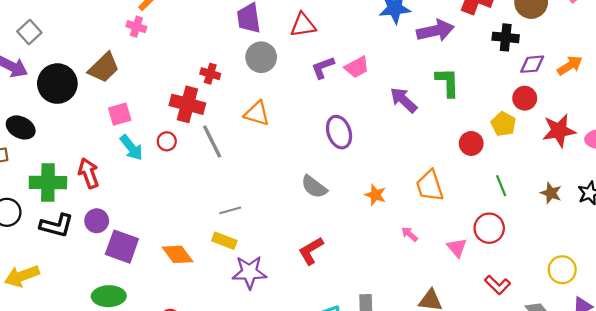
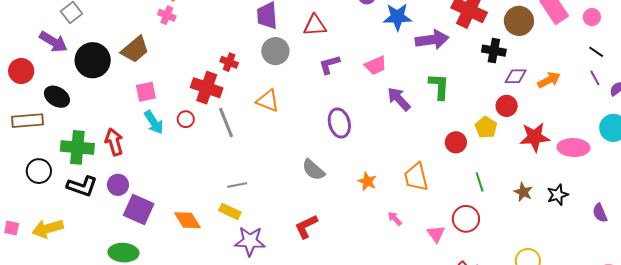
pink trapezoid: (357, 67) -> (376, 65), moved

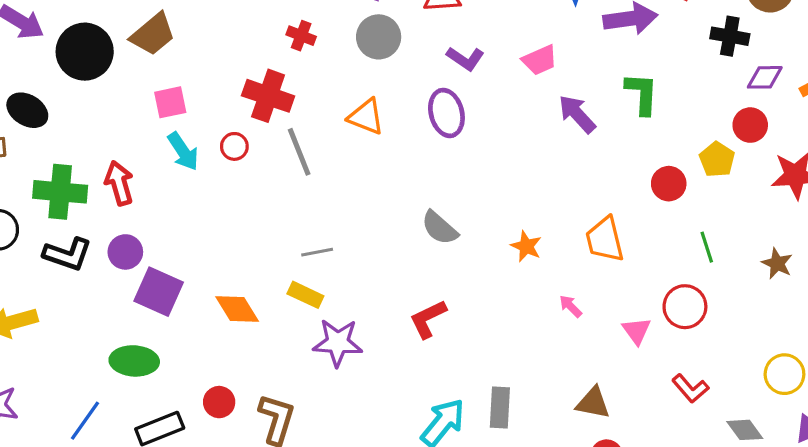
red cross: (229, 62) -> (301, 36), moved
purple L-shape: (329, 65) -> (465, 59), turned -130
purple ellipse: (339, 123) -> (446, 113), moved

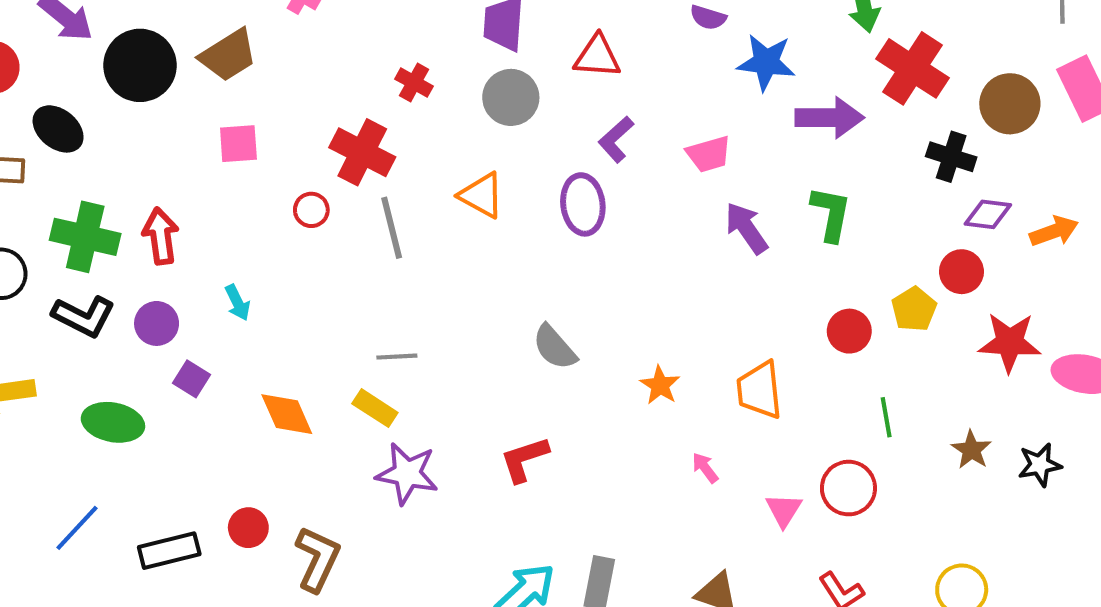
purple L-shape: (465, 59) -> (616, 139), turned 96
cyan arrow: (183, 151) -> (238, 303), moved, size x0.7
purple square: (159, 292) -> (191, 379), size x0.6
green ellipse: (134, 361) -> (113, 422), moved

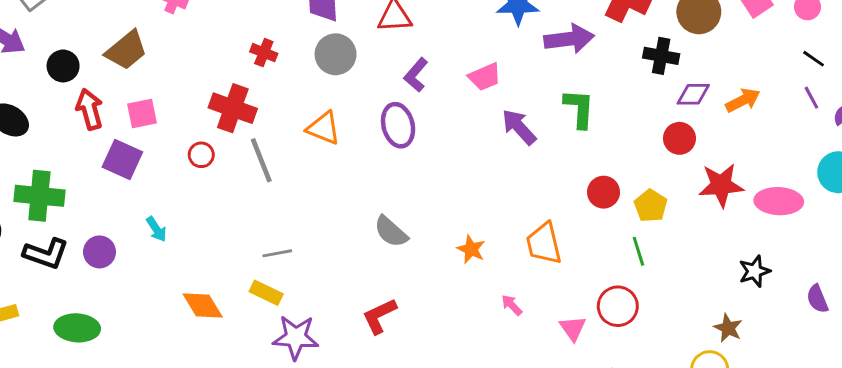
black circle: (140, 65) -> (63, 66), size x0.6
red arrow: (161, 236) -> (90, 109), moved
yellow pentagon: (914, 309) -> (651, 206), moved
purple square: (191, 379) -> (122, 160), moved, size x1.5
brown star: (971, 450) -> (728, 328), moved

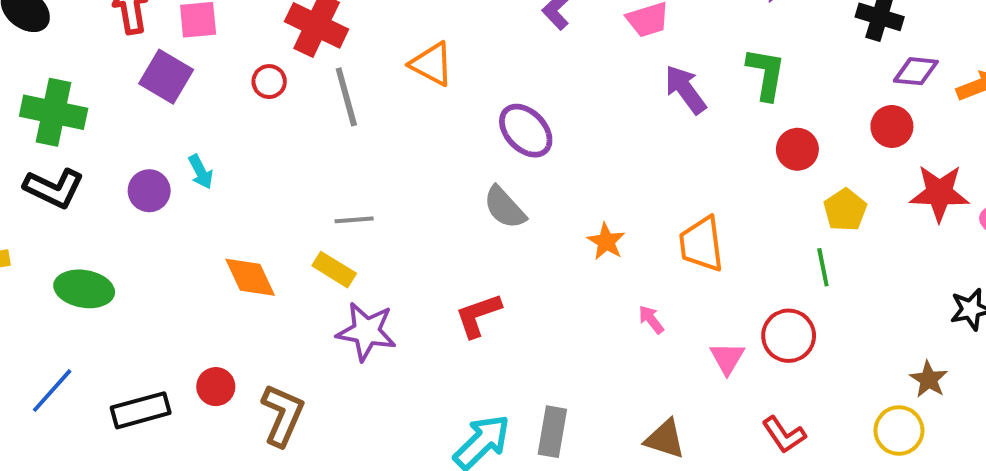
purple ellipse: (398, 125) -> (526, 131), moved, turned -36
red circle: (604, 192) -> (797, 149), moved
purple circle: (99, 252) -> (149, 191), moved

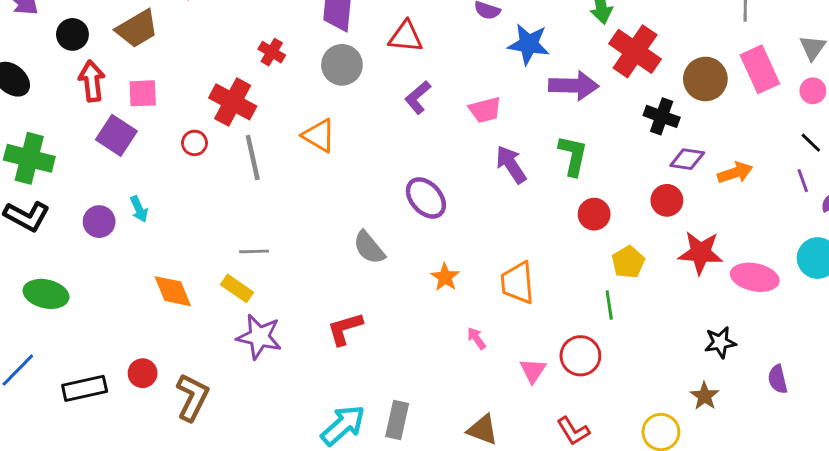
purple ellipse: (526, 131) -> (426, 198), moved
brown star: (929, 379) -> (705, 396), moved

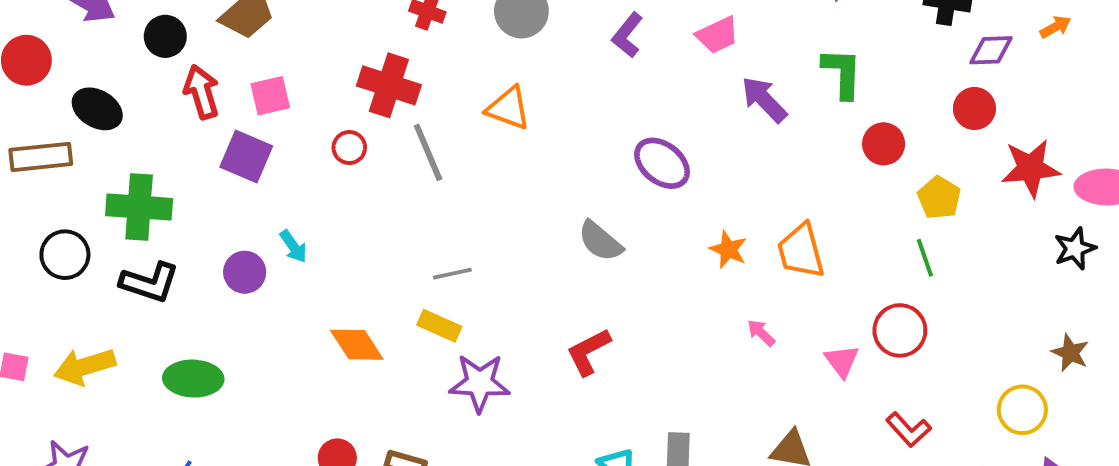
orange arrow: (735, 173) -> (1055, 27), moved, size x0.7
orange star: (445, 277) -> (728, 249), moved
black star: (720, 342) -> (1075, 249), moved

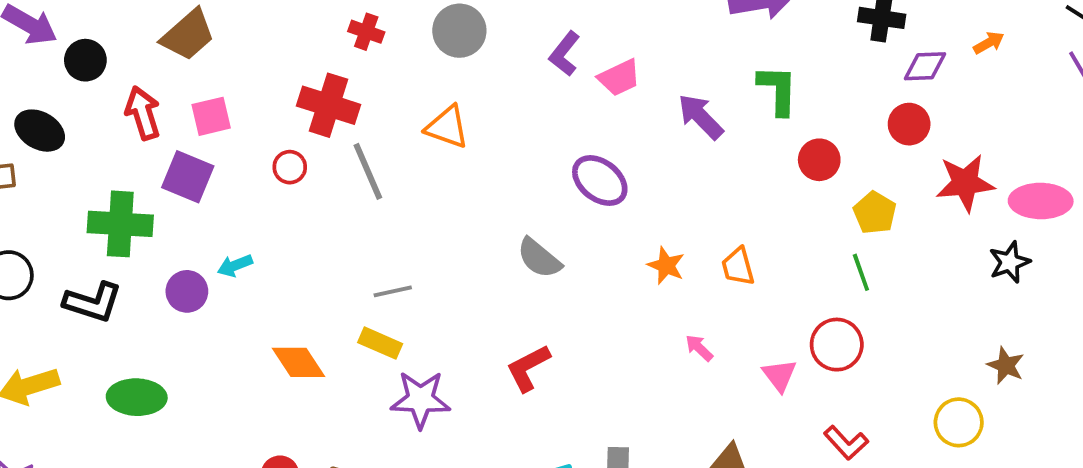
pink trapezoid: (717, 35) -> (619, 78), moved
black circle: (165, 36) -> (85, 60), moved
green cross: (139, 207) -> (120, 224), moved
cyan arrow: (293, 246) -> (235, 266), turned 104
orange trapezoid: (801, 251) -> (738, 266), size x0.7

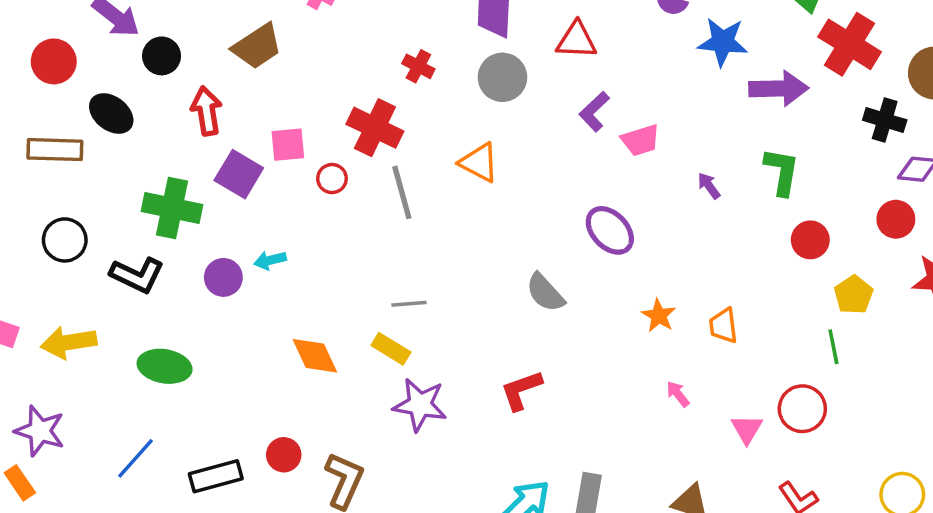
pink square: (211, 116) -> (288, 145), moved
purple arrow: (701, 117) -> (709, 186), size x0.6

